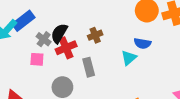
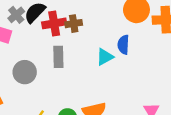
blue semicircle: (142, 43) -> (123, 45), turned 70
red cross: (66, 48) -> (54, 23), moved

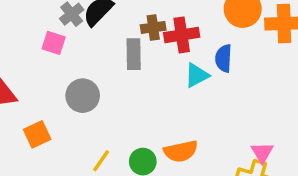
red cross: (54, 23) -> (182, 35), moved
gray rectangle: (58, 57) -> (134, 54), moved

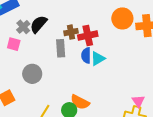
blue semicircle: (223, 58) -> (86, 55), moved
orange semicircle: (181, 151) -> (80, 102), moved, turned 42

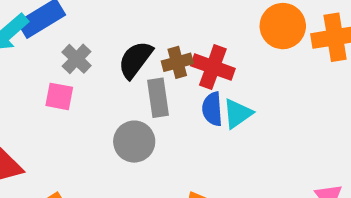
black semicircle: (39, 24) -> (135, 60), moved
red cross: (88, 36) -> (213, 67), turned 36
gray circle: (32, 74) -> (134, 142), moved

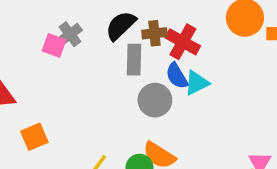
gray cross: (77, 59) -> (70, 34), moved
blue semicircle: (212, 109) -> (177, 76), turned -36
gray circle: (134, 142) -> (155, 100), moved

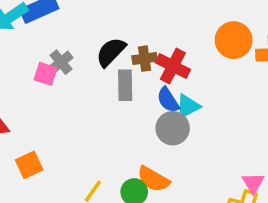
gray circle: (155, 100) -> (173, 128), moved

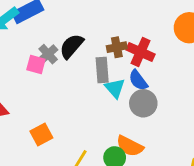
black semicircle: (111, 52) -> (72, 46), moved
cyan triangle: (188, 106) -> (115, 88), moved, turned -40
orange square: (29, 165) -> (41, 134), moved

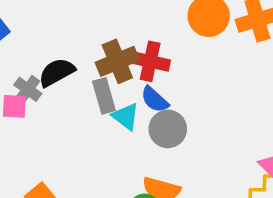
black semicircle: (72, 46) -> (57, 72), turned 32
brown cross: (117, 47) -> (117, 61), size x1.5

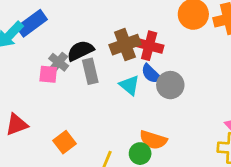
gray rectangle: (104, 96) -> (90, 71), moved
gray circle: (168, 129) -> (170, 85), moved

